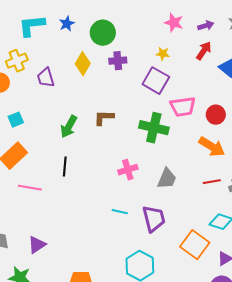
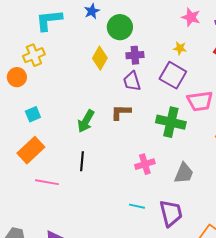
blue star: (67, 24) -> (92, 11), moved
purple trapezoid: (46, 78) -> (132, 81), moved

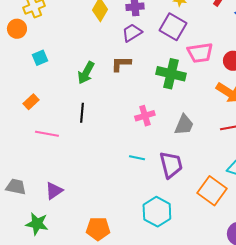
purple trapezoid: (132, 81) -> (132, 33), turned 75
cyan square: (33, 114) -> (40, 58), moved
orange rectangle: (31, 150) -> (31, 102), size x0.6

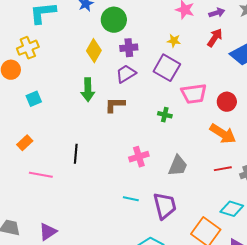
green arrow: (86, 73) -> (88, 90), moved, turned -30
green cross: (171, 74) -> (165, 115), size x0.5

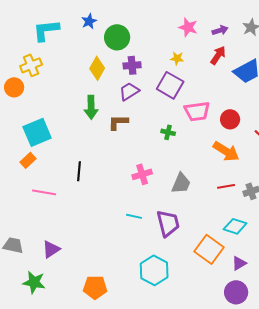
cyan square: (34, 99) -> (37, 132), moved, size x1.8

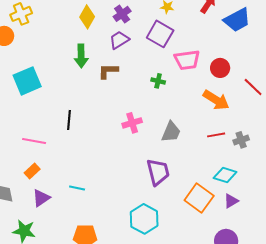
purple cross: (132, 65) -> (122, 14), turned -30
orange rectangle: (28, 160) -> (32, 171), moved
cyan line: (134, 216) -> (77, 188), moved
purple triangle: (239, 263) -> (231, 201), moved

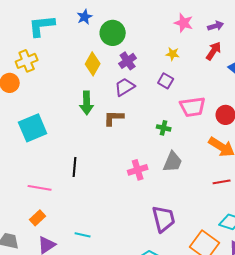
purple square: (160, 34) -> (166, 81), size x0.6
gray trapezoid: (171, 132) -> (173, 162), moved

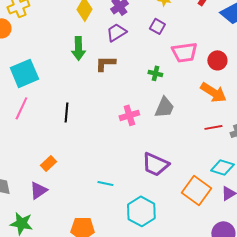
pink line: (40, 188) -> (21, 108), moved, turned -75
orange rectangle: (38, 218) -> (48, 163), moved
purple trapezoid: (164, 219) -> (155, 164), turned 128
cyan line: (83, 235) -> (105, 183), moved

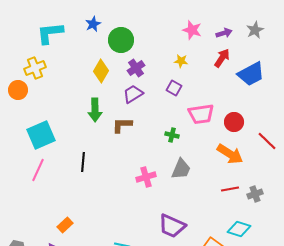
black line: (66, 112) -> (83, 162), moved

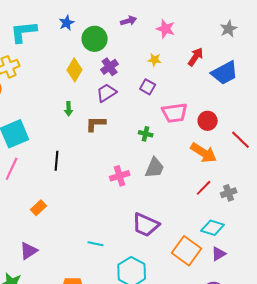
purple arrow: (224, 33) -> (129, 21), moved
green arrow: (95, 110) -> (69, 109), size x0.6
red line: (230, 189) -> (204, 188), turned -36
orange rectangle: (65, 225) -> (39, 208), moved

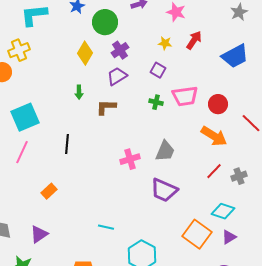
red arrow: (196, 57) -> (194, 40), moved
green cross: (146, 134) -> (156, 102), moved
purple trapezoid: (146, 225) -> (164, 190), moved

